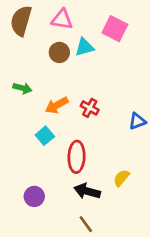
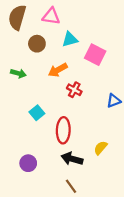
pink square: (115, 29) -> (95, 55), moved
brown circle: (59, 52) -> (37, 44), moved
orange arrow: (57, 105) -> (58, 70), moved

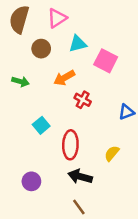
pink triangle: (51, 16) -> (57, 18), turned -42
yellow semicircle: (101, 148) -> (112, 153), moved

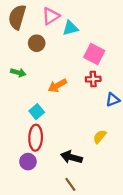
cyan triangle: (78, 44) -> (70, 28), moved
orange arrow: (64, 78) -> (57, 86), moved
red cross: (83, 100) -> (93, 79), moved, turned -32
red ellipse: (70, 145) -> (36, 138), moved

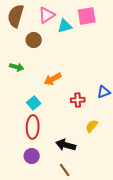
pink square: (94, 54) -> (87, 16), moved, turned -36
red cross: (93, 79) -> (78, 100), moved
purple circle: (28, 162) -> (32, 156), moved

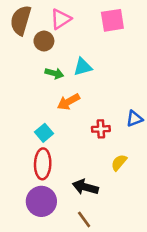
cyan triangle: (65, 26) -> (83, 67), moved
brown circle: (34, 40) -> (44, 41), moved
green arrow: (17, 67) -> (54, 73), moved
purple circle: (32, 156) -> (41, 201), size x1.5

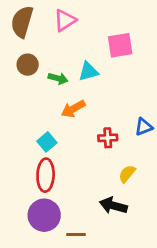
pink square: (112, 20) -> (120, 45), moved
brown circle: (44, 41) -> (28, 65), moved
black arrow: (85, 187) -> (113, 206), moved
brown line: (84, 219) -> (76, 235), moved, turned -54

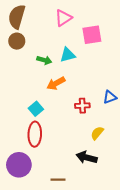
pink triangle: (65, 20) -> (63, 18), moved
brown circle: (28, 65) -> (17, 41), moved
purple circle: (44, 215) -> (19, 165), moved

